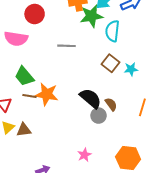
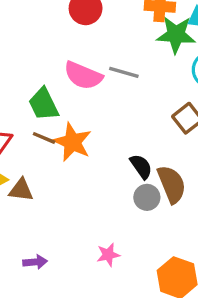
pink semicircle: (16, 39) -> (83, 76), moved
black semicircle: (91, 98) -> (141, 167), size x0.7
brown semicircle: (111, 104) -> (172, 184), size x1.6

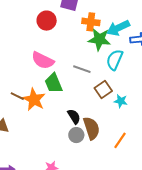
gray line: (124, 72) -> (82, 69), moved
green trapezoid: (44, 104) -> (54, 83), moved

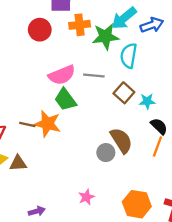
orange cross: (91, 22) -> (80, 25), moved
pink semicircle: (43, 60) -> (62, 75), moved, turned -35
black semicircle: (74, 116) -> (159, 126), moved

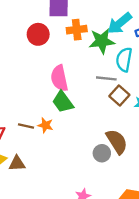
pink semicircle: (62, 75) -> (59, 78), turned 100
gray line: (94, 76) -> (106, 78), moved
orange star: (47, 124) -> (45, 125), size x0.6

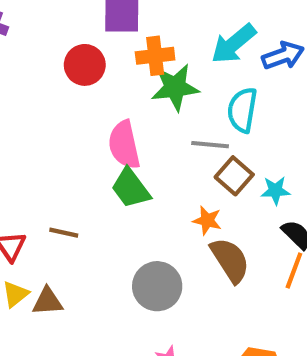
green star: (102, 41) -> (175, 87), moved
orange star: (45, 125) -> (207, 220), moved
gray circle: (102, 153) -> (157, 286), moved, size x1.5

